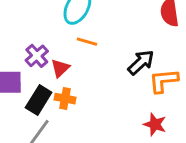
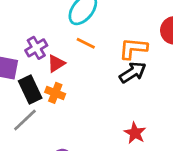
orange L-shape: (164, 81) -> (133, 48), moved
black rectangle: (39, 100) -> (30, 90), turned -68

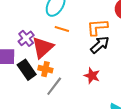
red triangle: (56, 63) -> (43, 47), size x1.6
gray line: (25, 120) -> (54, 86), moved
red star: (135, 133) -> (92, 76), moved

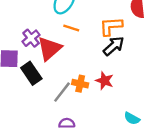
orange cross: (45, 69) -> (80, 84), moved

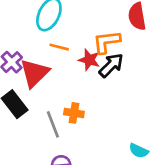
red star: (104, 81) -> (89, 60), moved
gray line: (62, 92) -> (53, 124), turned -55

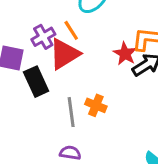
orange line: (59, 47) -> (71, 30), moved, turned 30

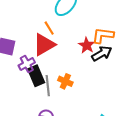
purple cross: (43, 37) -> (27, 64), moved
black rectangle: (36, 82) -> (36, 76), moved

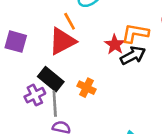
purple cross: (27, 64) -> (35, 95), moved
black rectangle: (36, 76) -> (51, 79), turned -30
gray line: (48, 86) -> (55, 104), moved

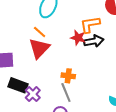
black arrow: (133, 55) -> (94, 41), turned 36
black rectangle: (51, 79) -> (18, 85), moved
gray line: (55, 104) -> (66, 92), moved

